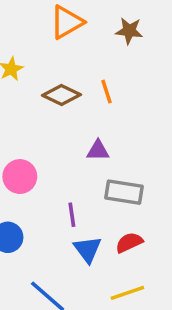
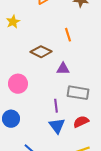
brown diamond: (61, 95) -> (41, 52), moved
purple line: (72, 215) -> (56, 106), moved

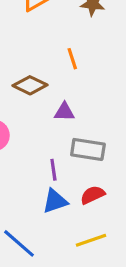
blue triangle: (57, 126) -> (55, 201), turned 48

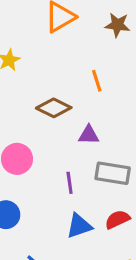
purple line: (53, 170) -> (70, 183), moved

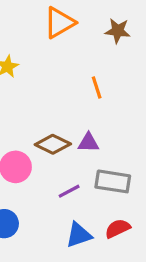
brown diamond: (54, 108) -> (53, 144), moved
purple line: (70, 183) -> (69, 191), turned 70

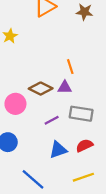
orange line: (97, 88) -> (70, 67), moved

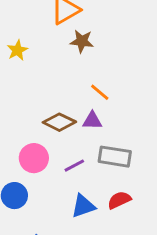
brown star: (84, 12) -> (82, 41), moved
orange line: (70, 67) -> (100, 92), turned -32
pink circle: (15, 104) -> (34, 158), moved

